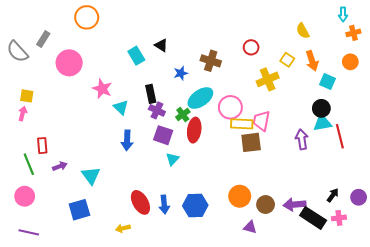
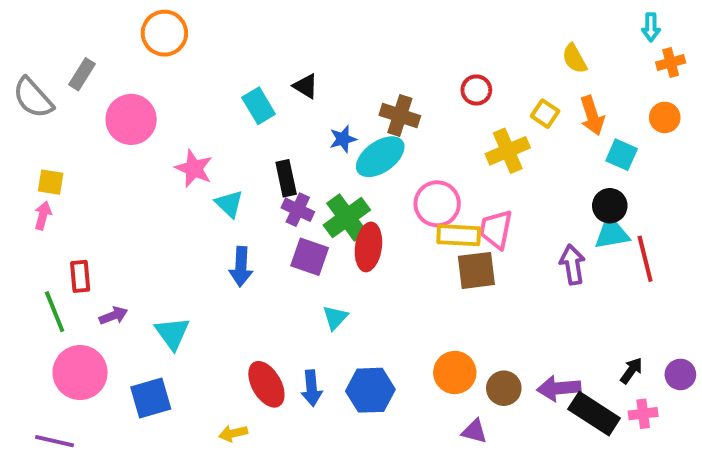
cyan ellipse: (200, 98) -> (380, 157), moved
green cross: (183, 115) -> (347, 218), size x1.6
cyan triangle: (172, 159) -> (335, 318), moved
pink circle: (25, 196) -> (80, 373), moved, size x1.4

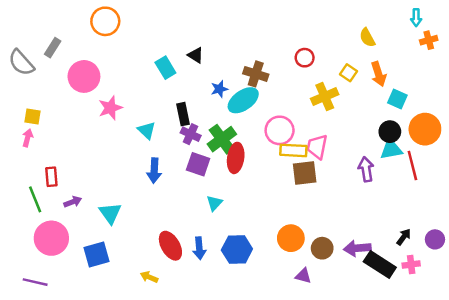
orange circle: (665, 117) -> (425, 129), moved, size x1.6
pink star: (194, 168) -> (110, 108), moved, turned 30
yellow arrow: (233, 433) -> (149, 277), turned 36

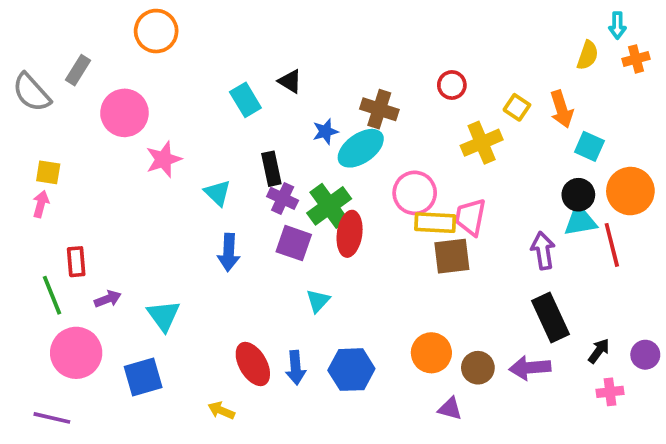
yellow semicircle: (367, 38) -> (588, 55), moved, turned -132
black rectangle: (380, 265) -> (550, 317), moved, turned 32

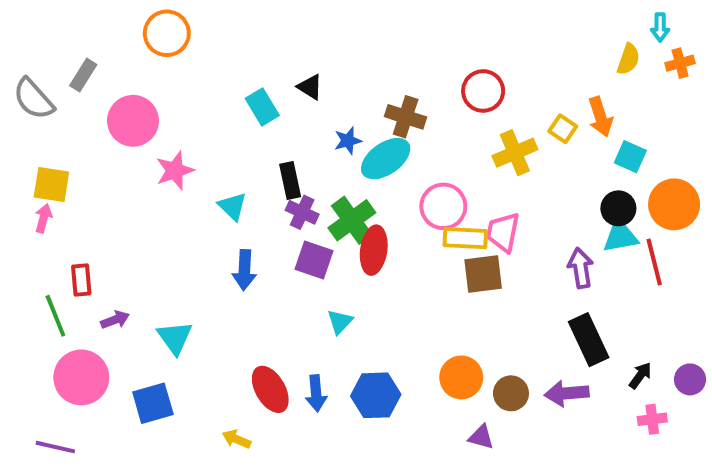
red circle: (452, 85) -> (483, 91), size x1.4
yellow square: (517, 107) -> (563, 129), moved
yellow square: (48, 172) -> (51, 184), size x1.4

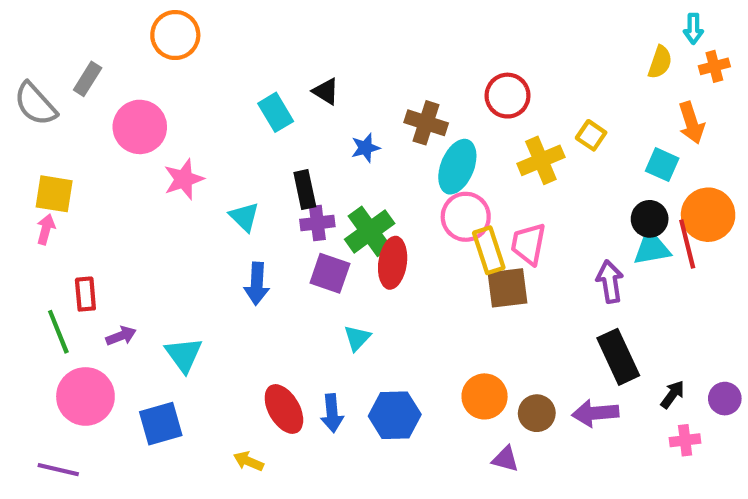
orange arrow: (600, 117) -> (691, 123), moved
cyan ellipse: (386, 159) -> (457, 167), moved, turned -33
purple cross: (302, 212) -> (317, 223), turned -32
yellow rectangle: (465, 238) -> (489, 250), turned 69
red line: (654, 262) -> (687, 244), moved

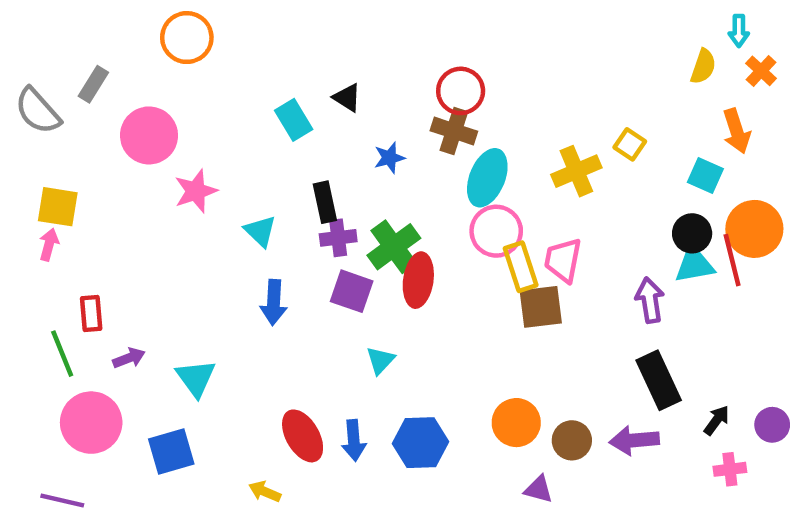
orange cross: (714, 66) -> (761, 71), turned -32
red circle: (508, 96) -> (461, 91), moved

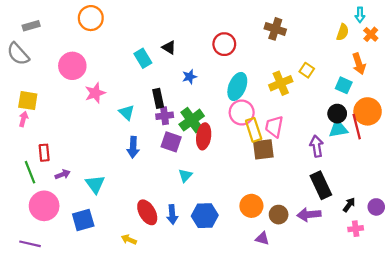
gray rectangle: (93, 84) -> (31, 26), moved, turned 42
brown cross: (454, 131) -> (275, 29), moved

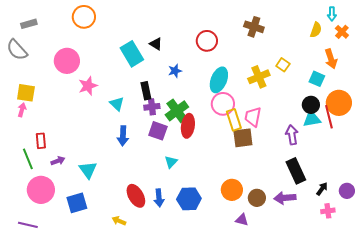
cyan rectangle: (143, 58) -> (132, 54), size x1.4

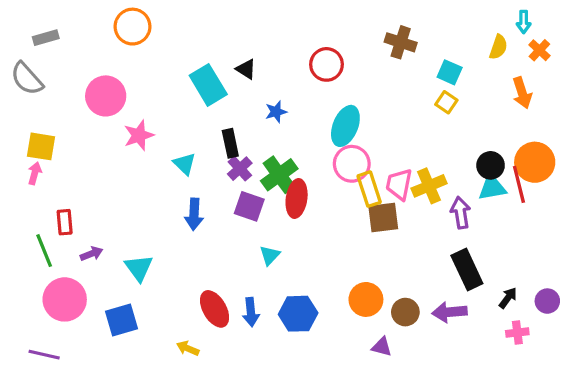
yellow cross: (259, 77) -> (429, 186), moved
cyan square: (317, 79) -> (450, 72), moved
purple cross: (152, 107) -> (240, 169), turned -35

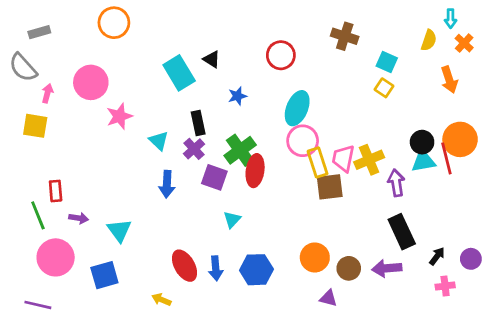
purple cross: (240, 169) -> (194, 149), moved
pink arrow: (35, 173) -> (47, 93), moved
purple arrow: (91, 254) -> (79, 218), turned 30

